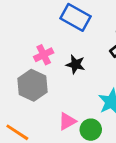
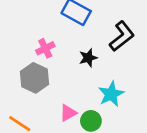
black star: (76, 64) -> (88, 58), moved, turned -30

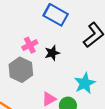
black star: (88, 58) -> (52, 53), moved

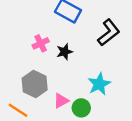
gray hexagon: (21, 70) -> (35, 84), moved

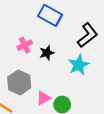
cyan star: (99, 84) -> (79, 65), moved

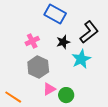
black star: (47, 53) -> (63, 42), moved
gray hexagon: (19, 83) -> (38, 67), moved

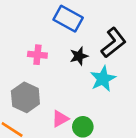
pink cross: (32, 41) -> (37, 55), turned 32
gray hexagon: (38, 67) -> (25, 97), moved

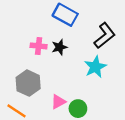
black star: (79, 56) -> (59, 47), moved

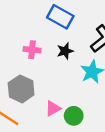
black star: (59, 47) -> (65, 51), moved

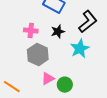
gray hexagon: (21, 89) -> (38, 55), moved

